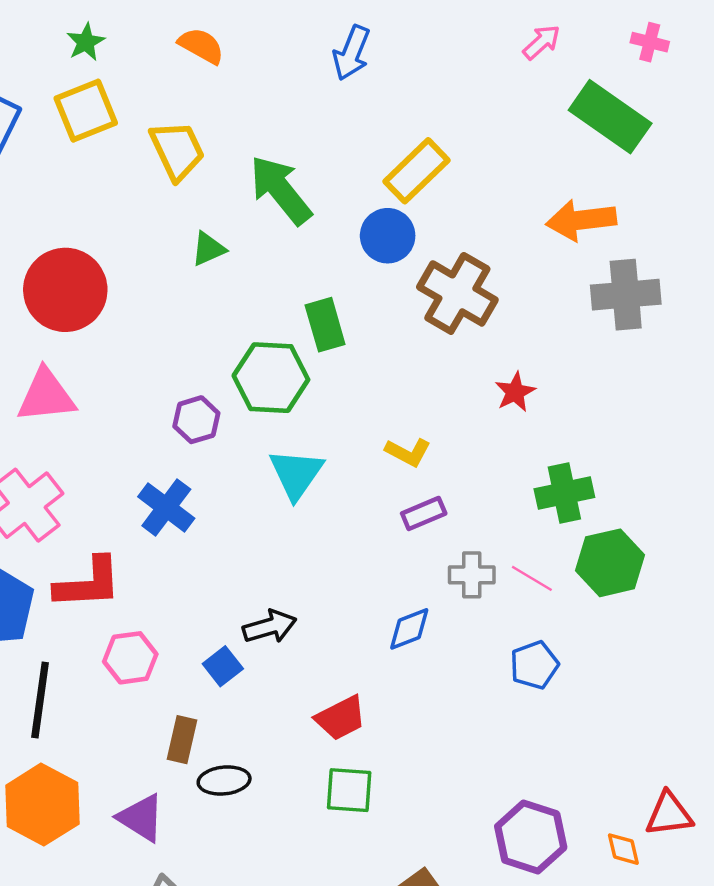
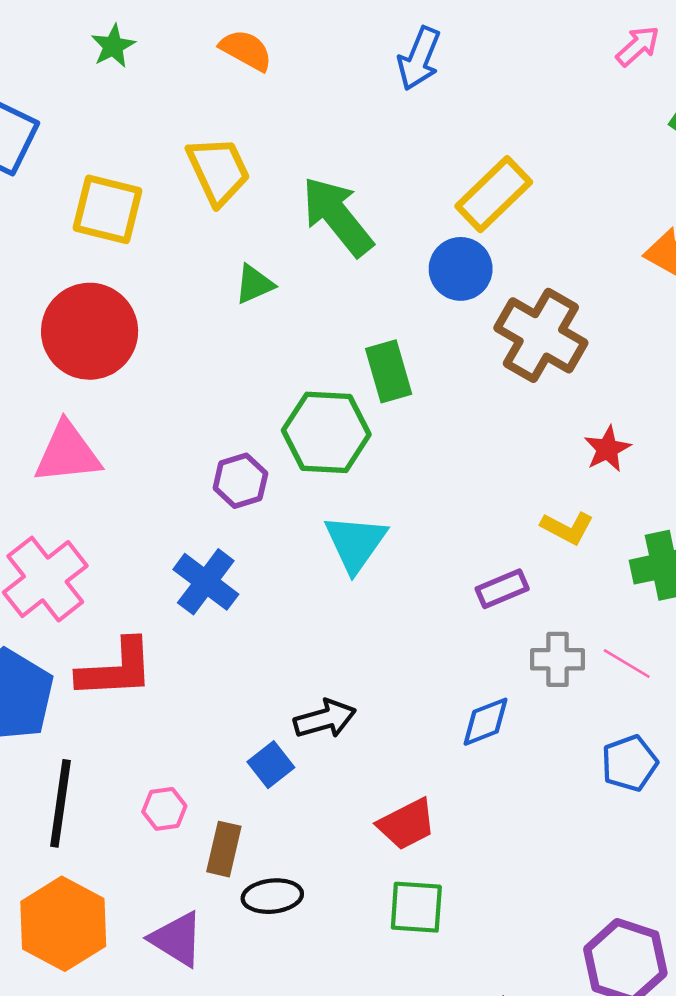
yellow square: (86, 111) -> (108, 209), moved, turned 36
yellow L-shape: (408, 452) -> (567, 528), moved
pink hexagon: (130, 658) -> (164, 809), moved, size x0.7

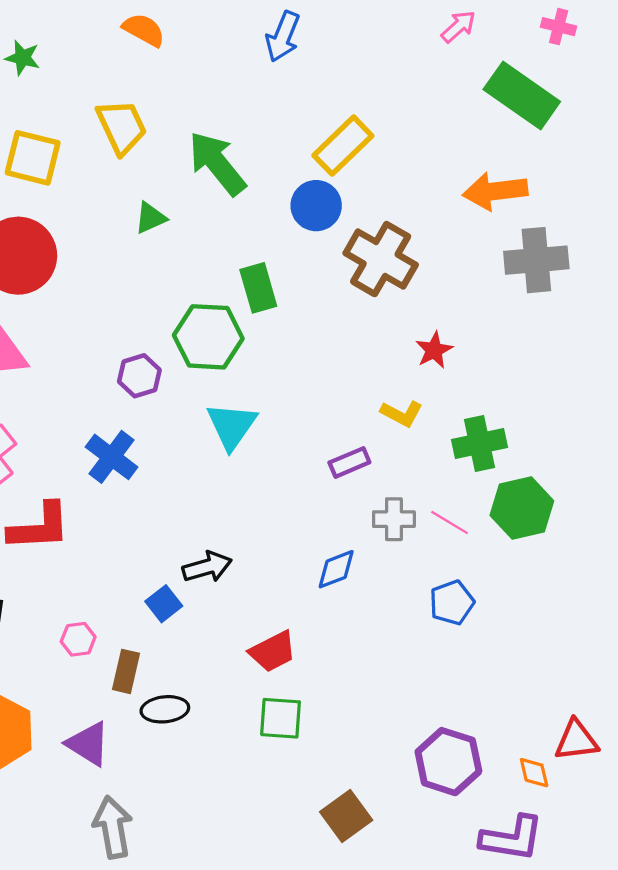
green star: (113, 46) -> (23, 58), moved, turned -30

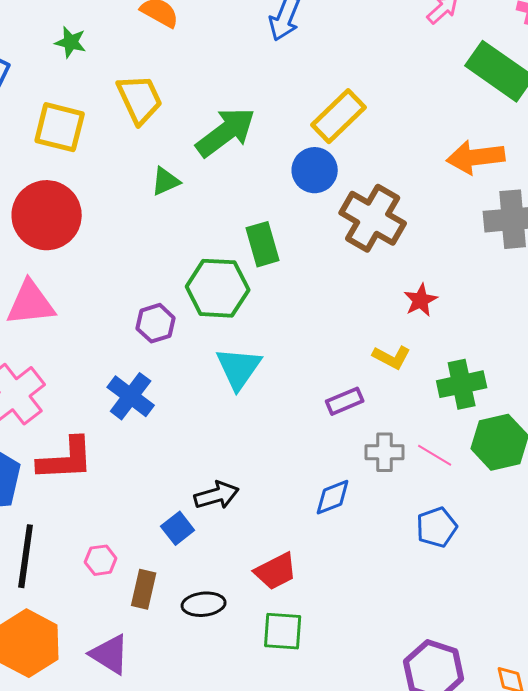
green star: (23, 58) -> (71, 42), moved
green arrow: (217, 163) -> (226, 132), turned 92
black ellipse: (165, 709) -> (204, 604), moved

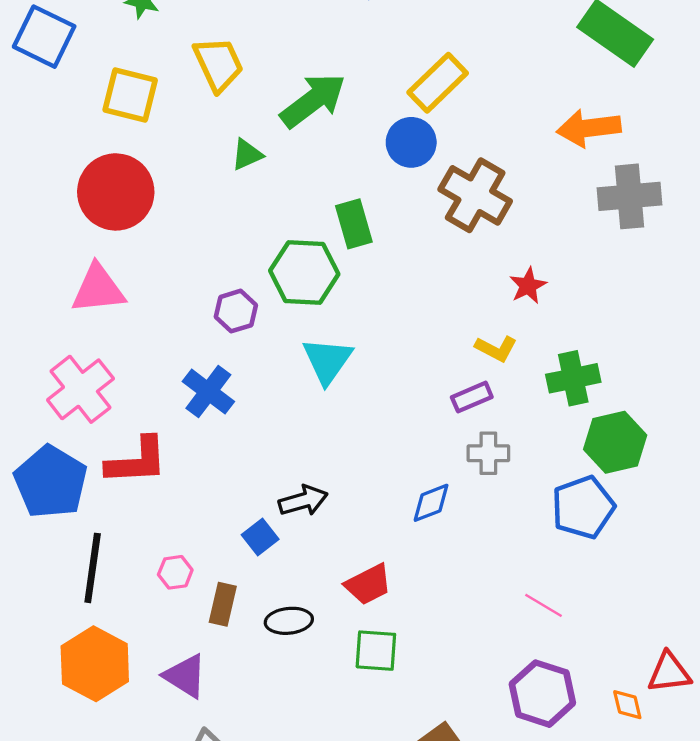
purple rectangle: (345, 401) -> (472, 397), moved
pink line: (435, 455) -> (543, 605), moved
blue pentagon: (437, 527) -> (583, 507), moved, size x1.4

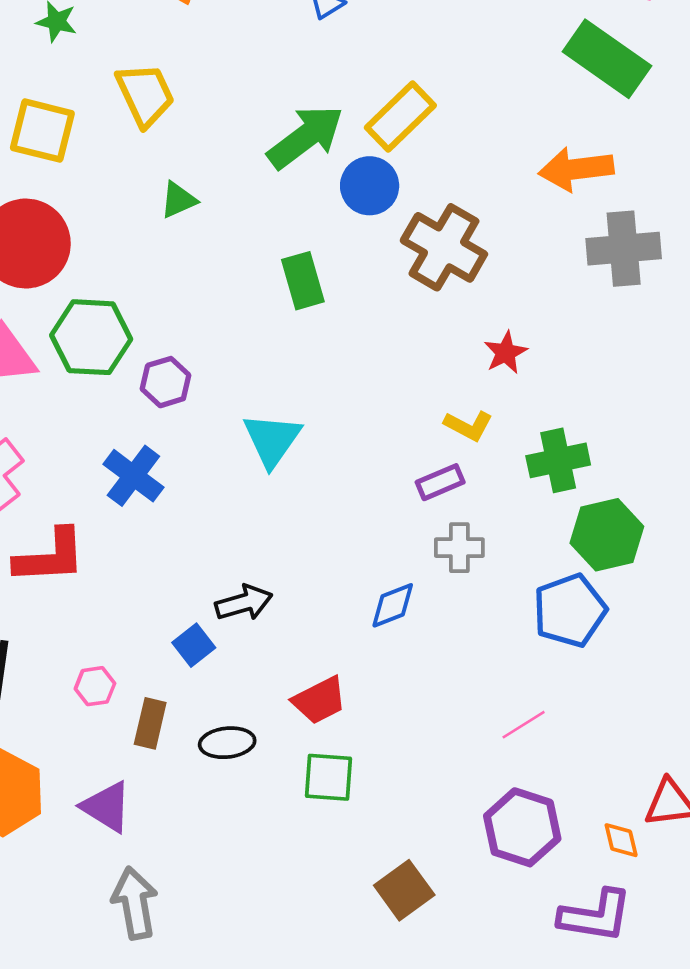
green arrow: (313, 100) -> (305, 137), moved
green hexagon: (304, 272) -> (91, 337), moved
pink line: (543, 605) -> (524, 725), turned -63

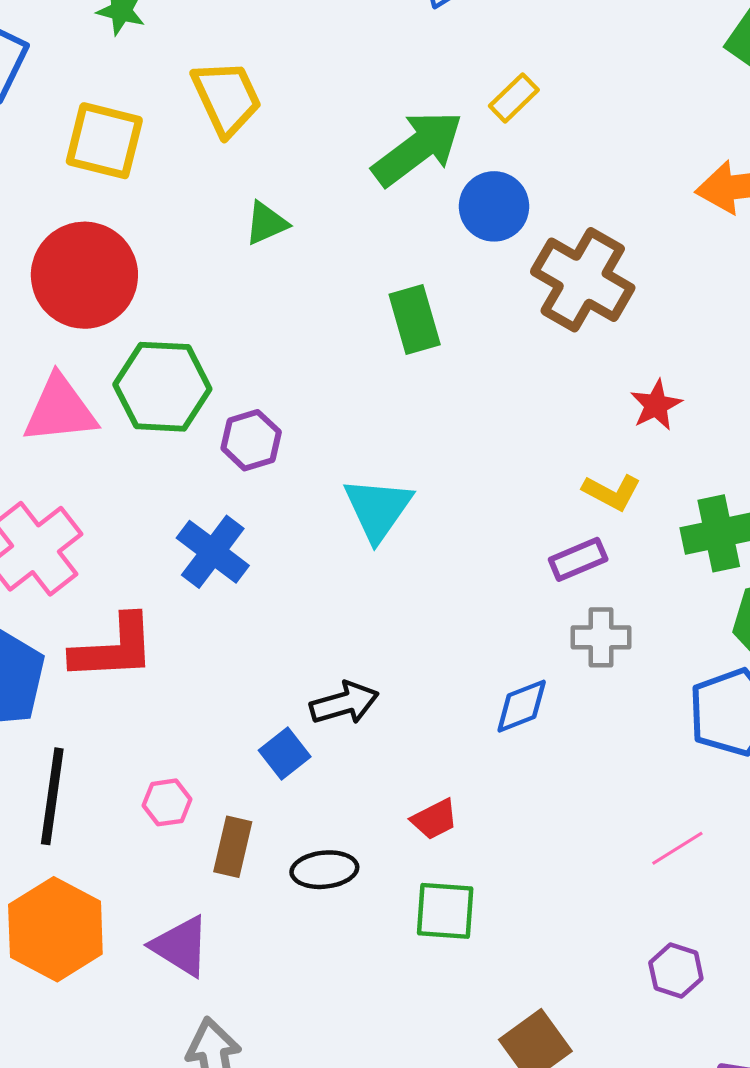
yellow rectangle: (400, 116) -> (514, 98), moved, size x0.6
red trapezoid: (320, 700) -> (434, 819), size x0.7
purple hexagon: (522, 827) -> (676, 971), size x0.6

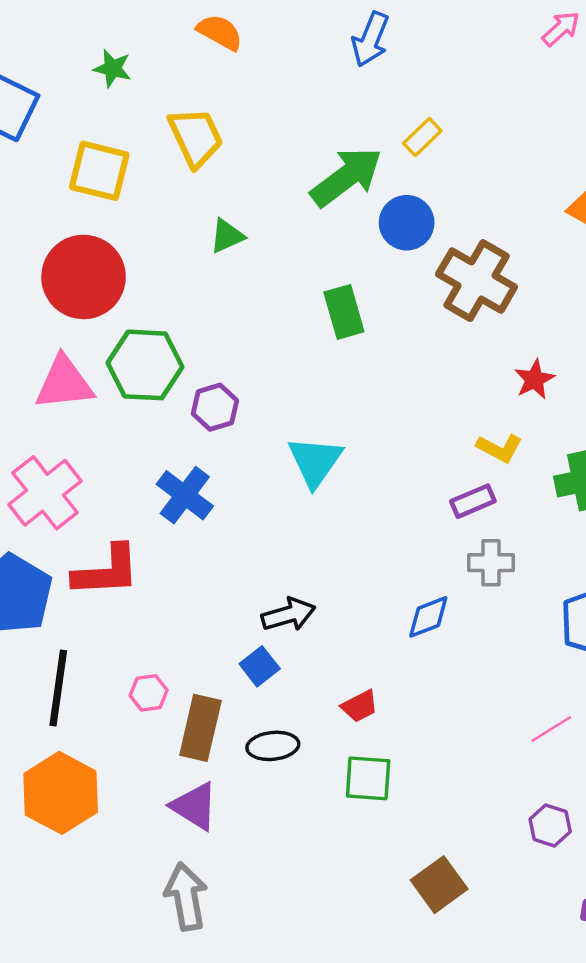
blue square: (285, 754) -> (260, 666), moved
brown rectangle: (233, 847) -> (200, 728), size x1.4
purple triangle: (181, 946) -> (194, 806), moved

